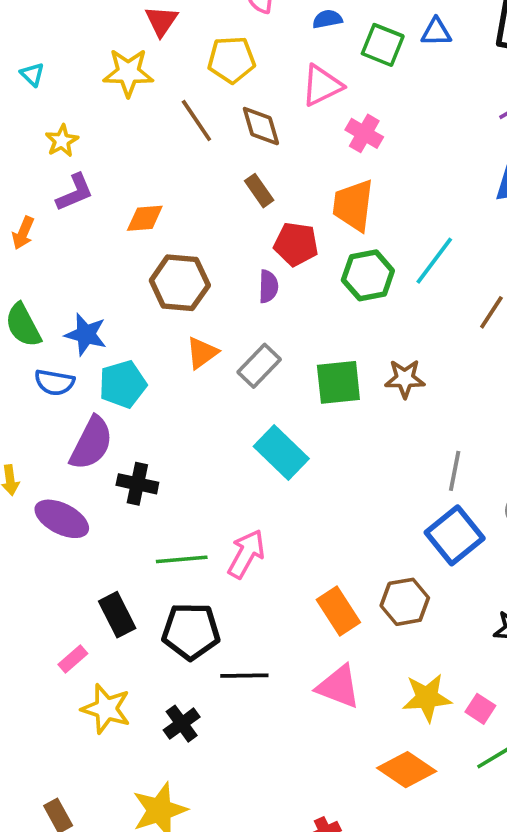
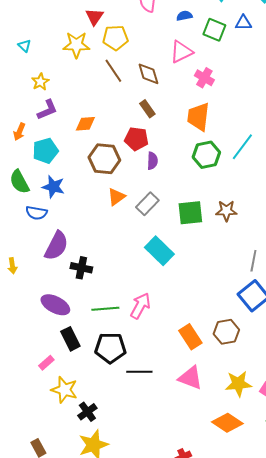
yellow pentagon: (231, 60) -> (115, 38), moved
red pentagon: (296, 244) -> (136, 139), moved
cyan pentagon: (123, 384) -> (45, 151), moved
purple ellipse: (62, 519) -> (55, 305), moved
black cross: (182, 724) -> (87, 412), moved

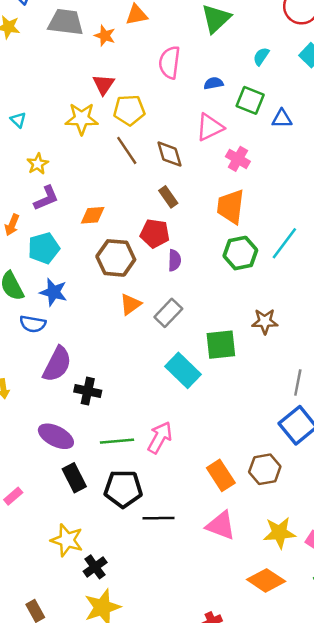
blue triangle: (243, 23) -> (282, 119), moved
green square: (190, 213) -> (221, 345), moved
pink rectangle: (46, 363) -> (13, 496), moved

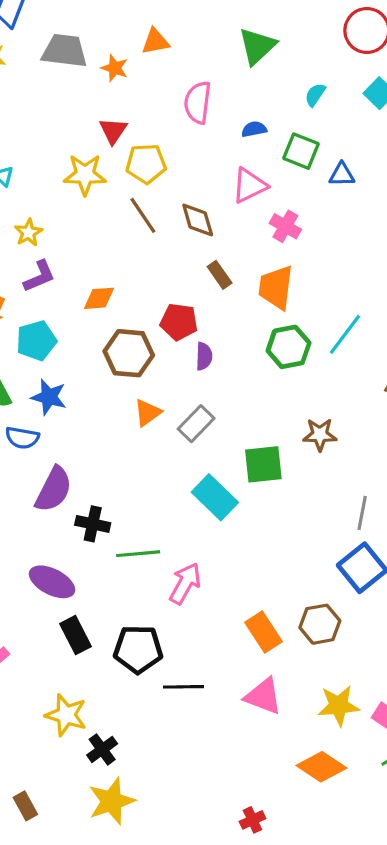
brown rectangle: (168, 197) -> (220, 275), moved
green line: (117, 441) -> (138, 554), moved

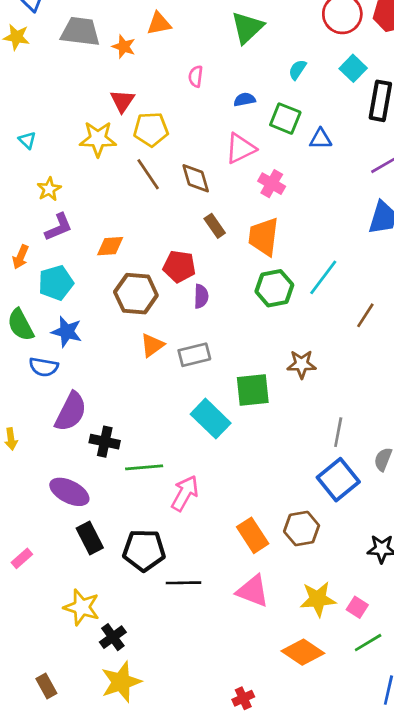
pink semicircle: (198, 103) -> (196, 76), size x0.6
gray rectangle: (196, 424) -> (194, 355), turned 32

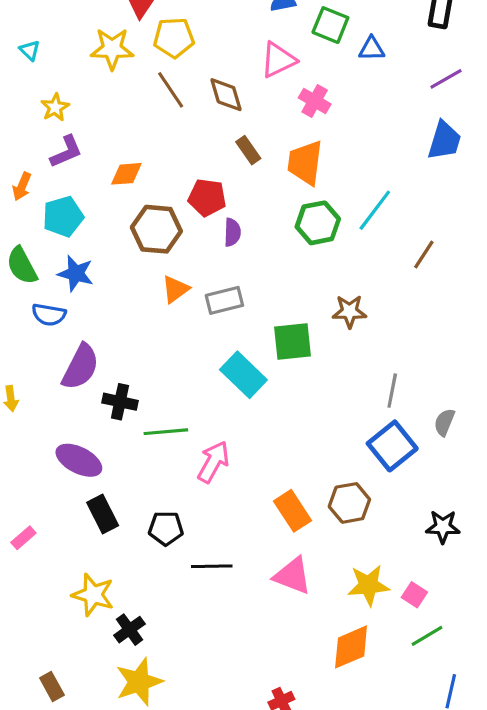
black pentagon: (144, 550) -> (166, 528), size x0.7
orange diamond: (303, 652) -> (351, 647), turned -57

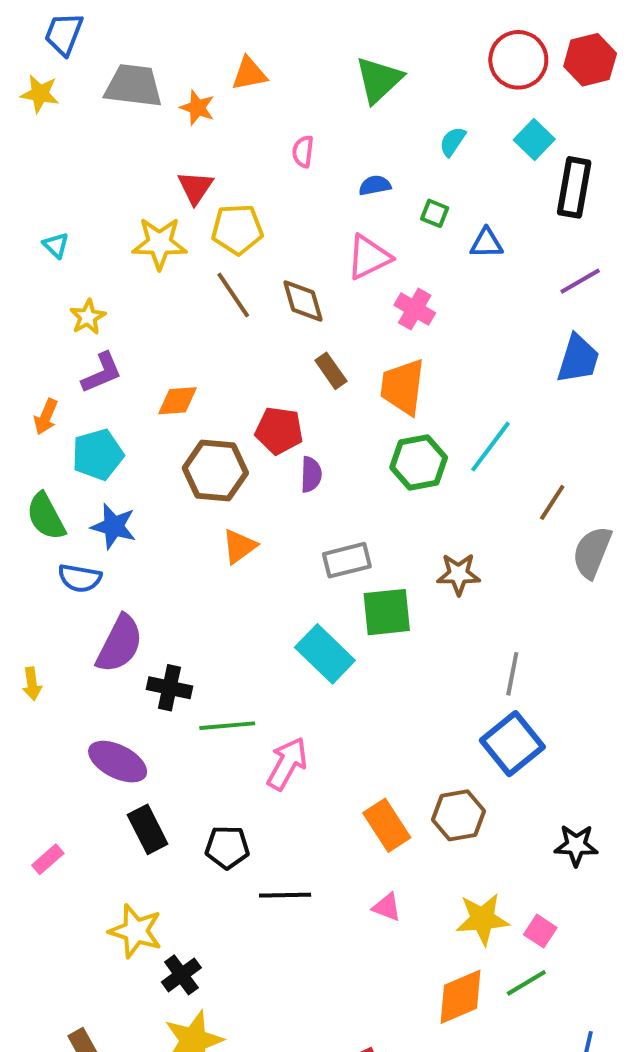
green square: (330, 25) -> (435, 213), size x0.6
gray rectangle: (224, 300) -> (347, 560), moved
gray semicircle: (444, 422) -> (592, 552), moved, size x1.5
pink triangle: (292, 576) -> (387, 907), size x0.6
green line: (427, 636) -> (526, 983), moved

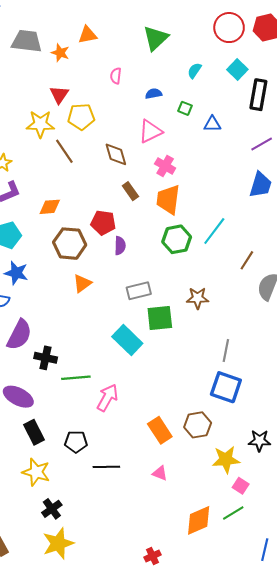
brown line: (233, 295) -> (64, 151), moved
pink cross: (415, 309) -> (165, 166), moved
blue square: (512, 744) -> (226, 387), turned -32
yellow star: (482, 919) -> (226, 460), moved
yellow star: (136, 931) -> (36, 472), moved

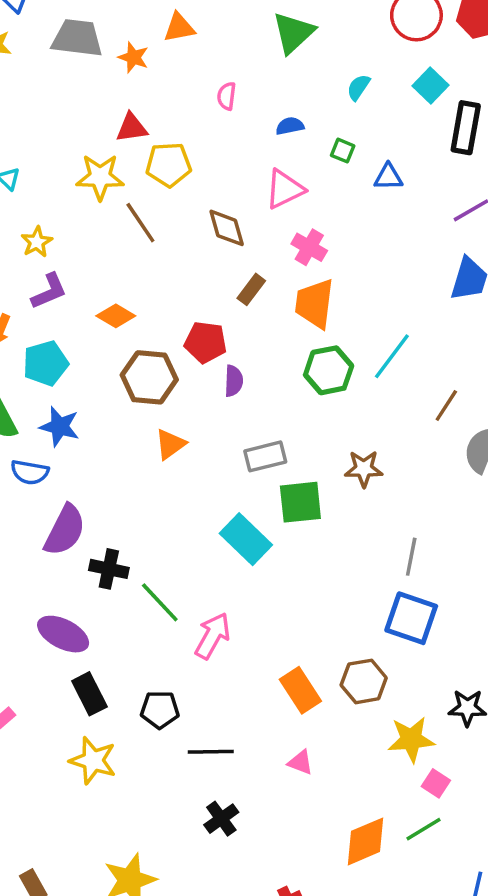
red triangle: (59, 95) -> (132, 128), turned 48
brown rectangle: (130, 191) -> (251, 289), turned 72
orange diamond: (50, 207) -> (116, 316), turned 35
green line: (76, 378) -> (160, 602), turned 52
black cross: (52, 509) -> (221, 819), moved

